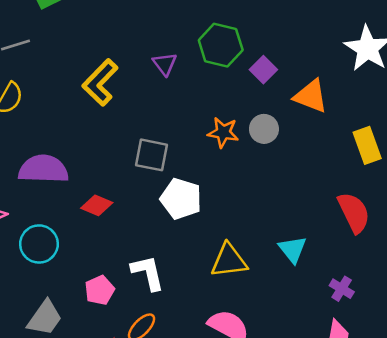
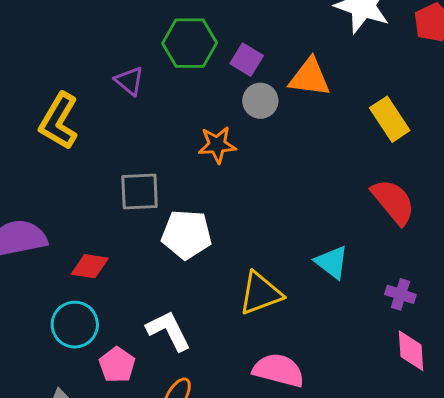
gray circle: (264, 129) -> (260, 101), moved
cyan circle: (39, 244) -> (75, 325), moved

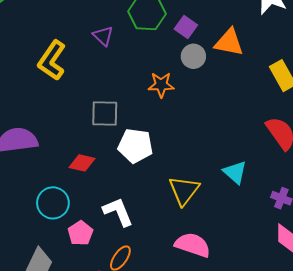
red diamond: (90, 266) -> (82, 163), moved
yellow triangle: (260, 293) -> (184, 190), turned -36

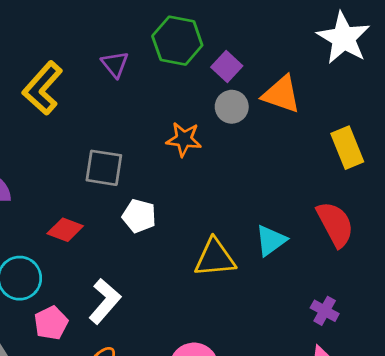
white pentagon: (135, 146) -> (139, 216), size x0.7
cyan triangle: (235, 172) -> (271, 240), moved, turned 35
yellow triangle: (184, 190) -> (215, 258), moved, turned 40
white L-shape: (118, 212) -> (105, 301), turned 56

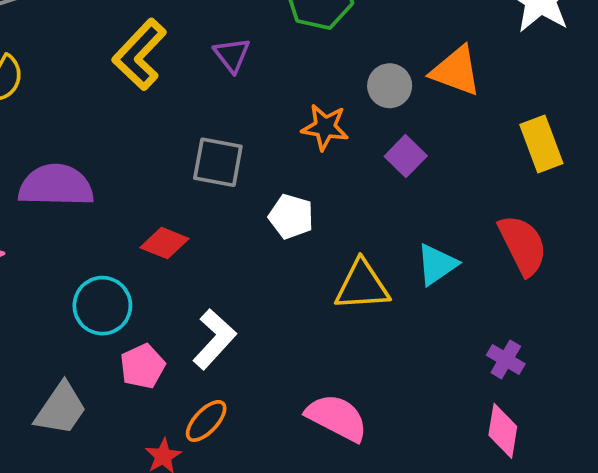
purple triangle: (115, 64) -> (232, 55), moved
purple square: (227, 66) -> (406, 156), moved
white pentagon: (139, 216) -> (291, 216), moved

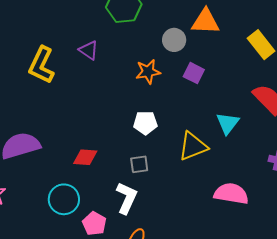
gray square: (218, 162) -> (139, 164), moved, size x0.7
pink semicircle: (337, 418) -> (231, 194), moved

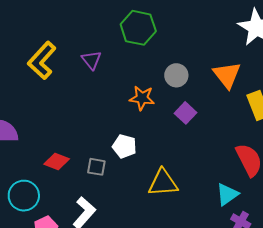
orange triangle: (206, 21) -> (227, 75), moved, turned 32
cyan triangle: (228, 123) -> (227, 194), moved
gray square: (139, 164) -> (96, 167), moved

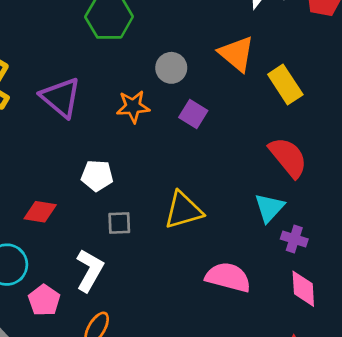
purple triangle: (91, 60) -> (61, 97), moved, size x1.6
white pentagon: (124, 146) -> (97, 176), moved
gray square: (96, 167) -> (119, 223), moved

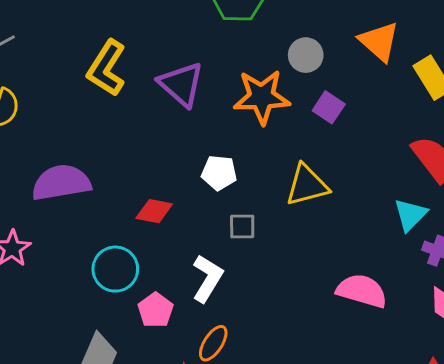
orange star: (133, 107) -> (262, 97), size x1.5
yellow triangle: (183, 210) -> (307, 185), moved

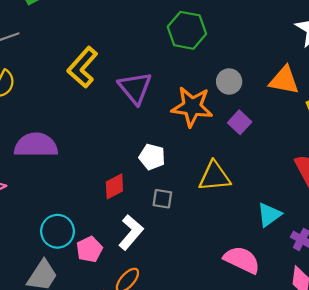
orange triangle: (379, 41) -> (284, 80), turned -40
red diamond: (154, 211) -> (114, 186), moved, turned -48
cyan triangle: (410, 215) -> (269, 215), moved
cyan circle: (115, 269) -> (57, 231), moved

